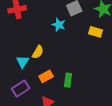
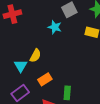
green rectangle: (68, 80) -> (67, 93), moved

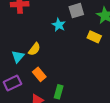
orange rectangle: (45, 79) -> (39, 74), turned 72

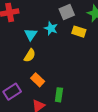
yellow rectangle: (94, 37) -> (79, 32), moved
cyan triangle: (18, 57) -> (31, 34), moved

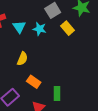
yellow rectangle: (79, 32) -> (68, 28), turned 40
cyan triangle: (31, 34) -> (19, 27), moved

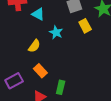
cyan triangle: (19, 27) -> (38, 14), turned -40
cyan star: (39, 29) -> (56, 32), moved

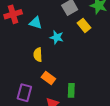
yellow semicircle: (34, 46) -> (38, 55), turned 152
purple rectangle: (14, 81) -> (24, 93), turned -36

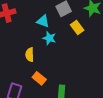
cyan triangle: (36, 23) -> (43, 21), moved

